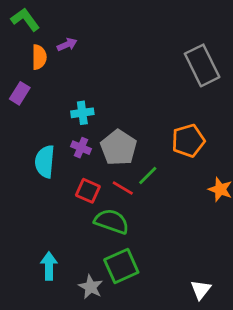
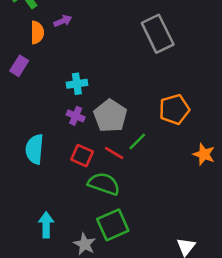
gray rectangle: (202, 65) -> (158, 34), moved
cyan semicircle: (45, 162) -> (35, 149), moved

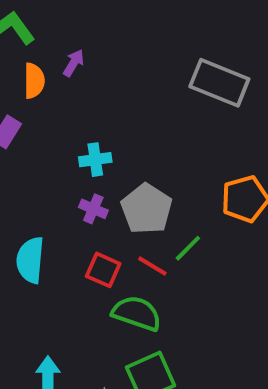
purple arrow: (63, 21) -> (74, 63), turned -36
gray rectangle: (158, 34) -> (219, 83), turned -42

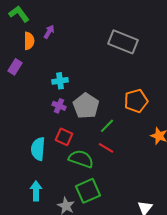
cyan semicircle: (30, 260) -> (38, 149), moved
red line: (152, 266) -> (106, 148), moved

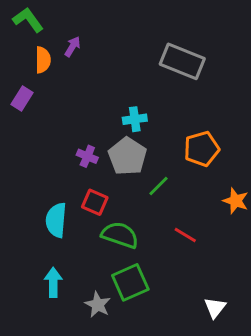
cyan cross: (60, 81) -> (135, 119), moved
red line: (106, 148) -> (185, 235), moved

